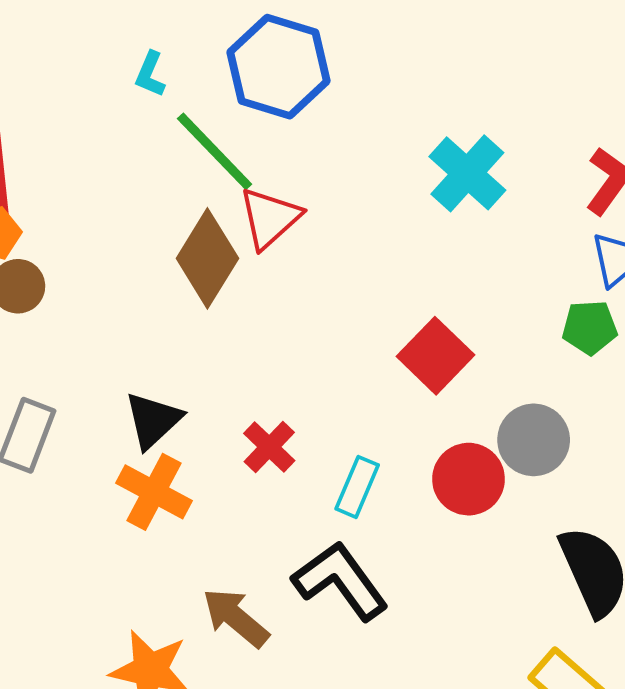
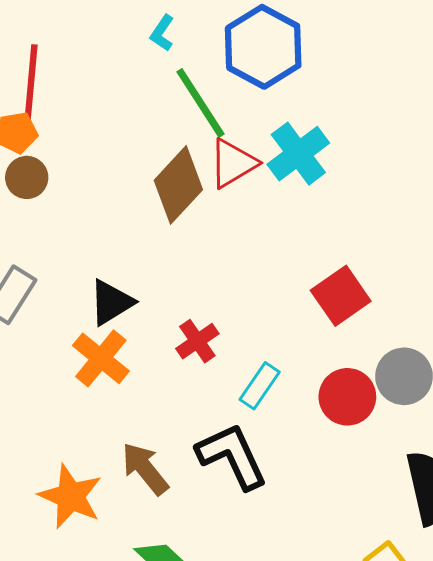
cyan cross: (467, 173) -> (298, 154), moved

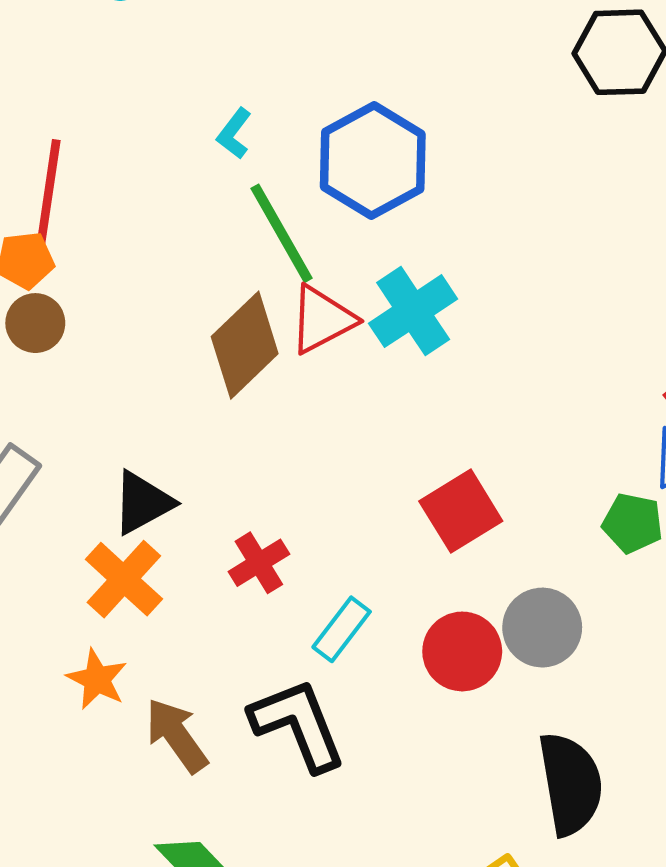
orange star: (71, 496) -> (97, 679), moved, size x0.7

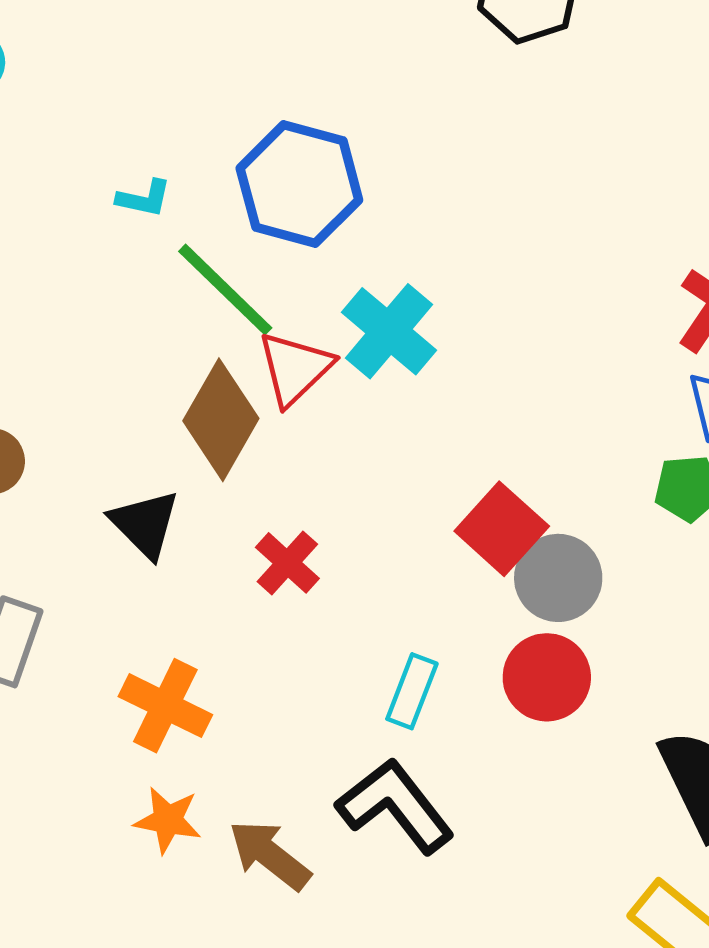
cyan L-shape: (234, 134) -> (144, 198), turned -99
black triangle: (143, 503) -> (145, 524), moved, turned -30
red cross: (259, 563) -> (287, 563), moved
gray circle: (542, 628) -> (558, 578), moved

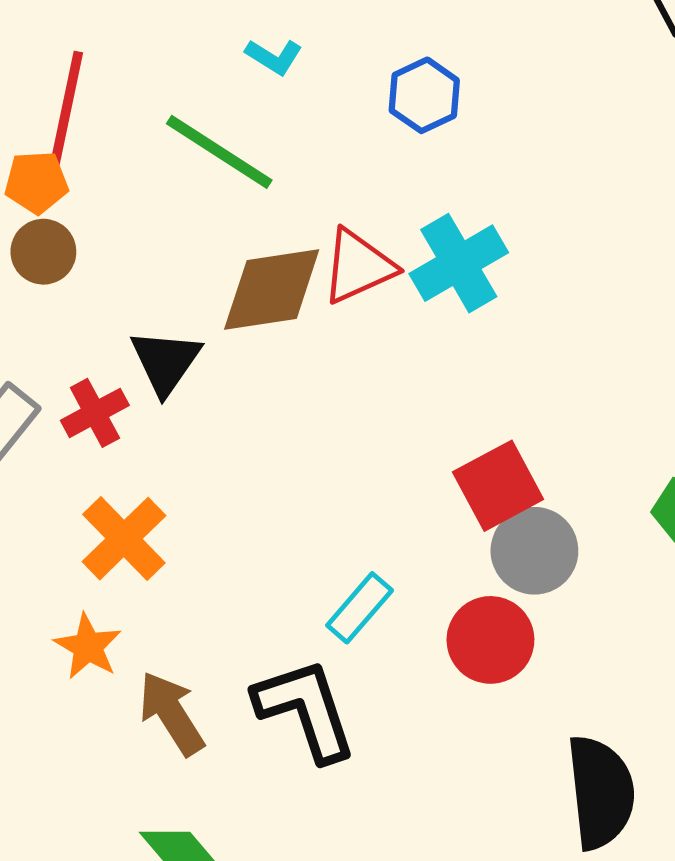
blue hexagon: (299, 184) -> (424, 95), size x0.6
green line: (225, 290) -> (219, 152), moved, turned -31
brown diamond: (221, 420) -> (272, 290), turned 32
red cross: (287, 563) -> (95, 413), moved

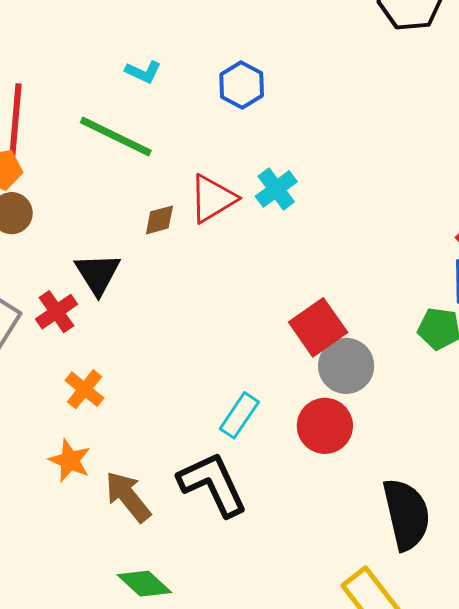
cyan cross: (459, 263) -> (276, 189), size x0.7
brown diamond: (272, 290) -> (159, 220), size x0.5
orange cross: (124, 539) -> (84, 389), size x0.7

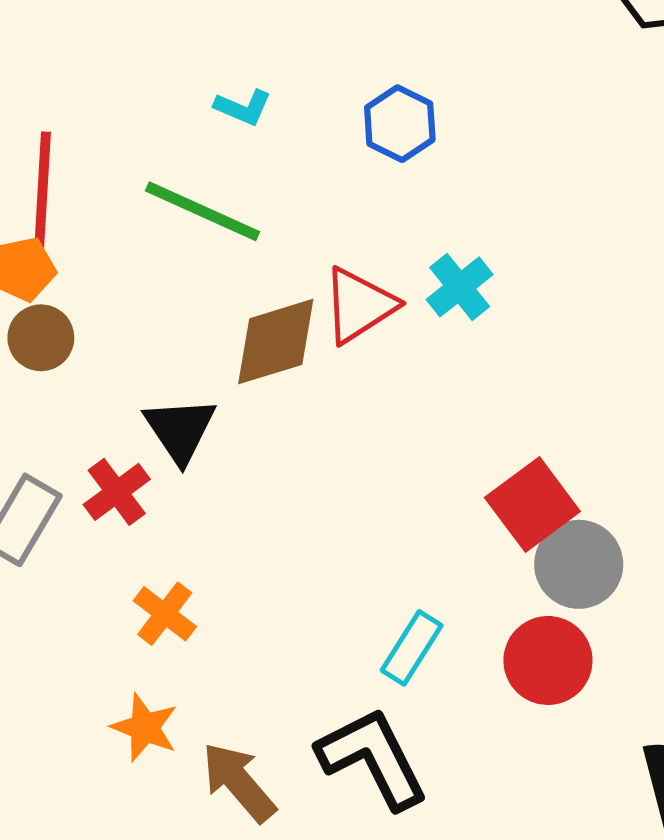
brown diamond: (159, 220) -> (276, 342), size x1.8

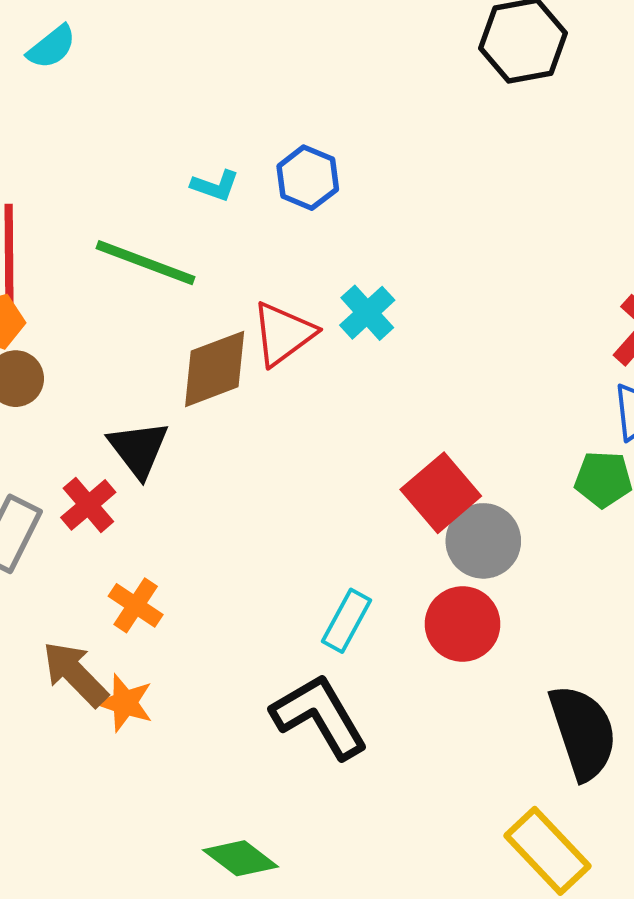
cyan L-shape: (243, 107) -> (215, 186), moved
brown arrow: (239, 782) -> (75, 674), moved

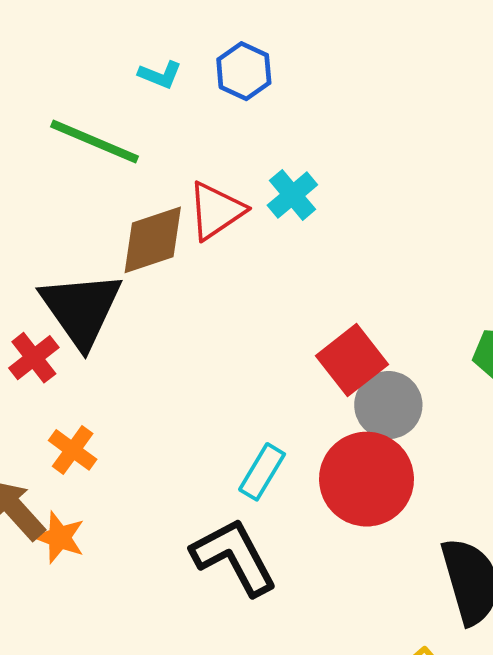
black triangle: (139, 449) -> (81, 309), size x1.5
red circle: (463, 624) -> (366, 479), size x1.4

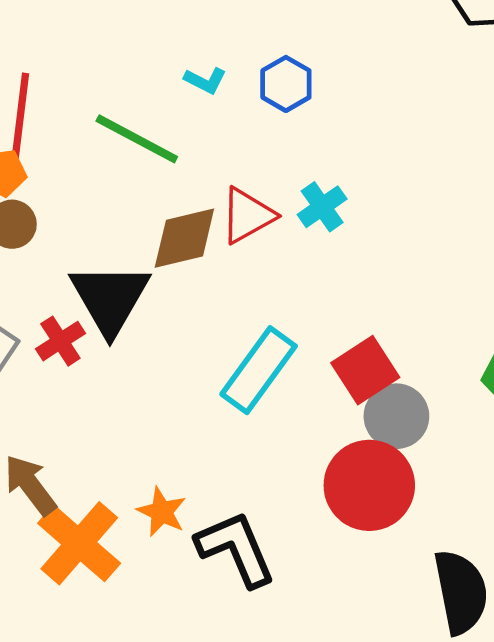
orange cross: (73, 450) -> (79, 543), moved, size x1.8
cyan rectangle: (262, 472) -> (259, 370), moved, size x1.6
orange star: (59, 537) -> (162, 512), moved

